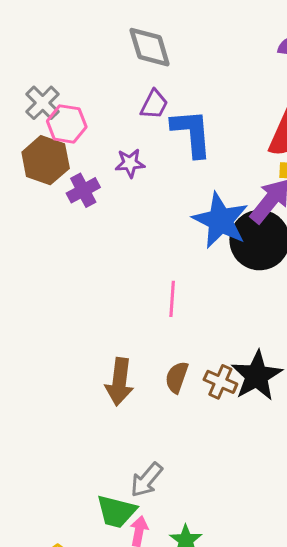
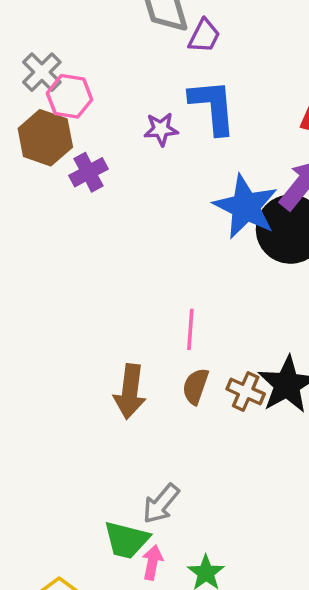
purple trapezoid: (154, 104) -> (204, 36), moved
purple star: (130, 163) -> (161, 129), moved
pink line: (172, 299) -> (190, 329), moved

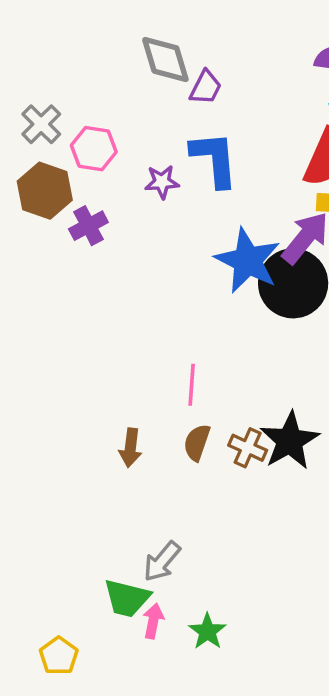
pink hexagon: (70, 96) -> (94, 149), moved
brown arrow: (130, 392) -> (130, 448), size x0.7

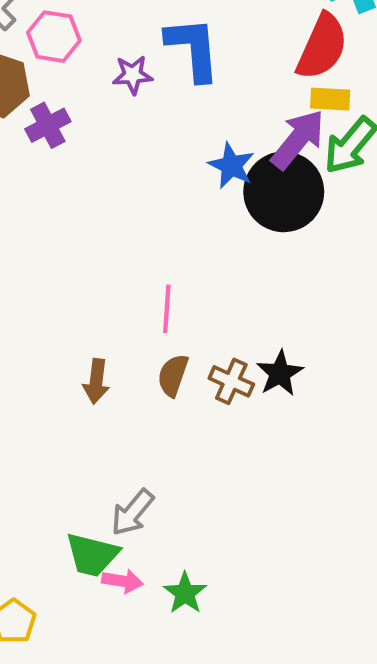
blue star: (248, 261) -> (231, 166), size x0.6
black star: (290, 441) -> (280, 373), size x0.7
pink arrow: (153, 621) -> (122, 581), turned 88

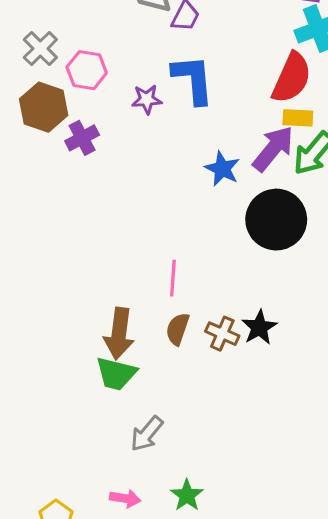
black circle: (284, 192) -> (276, 220), moved
brown arrow: (96, 381) -> (119, 334), size x1.5
green trapezoid: (92, 555) -> (116, 374), moved
pink arrow: (122, 581) -> (125, 498), moved

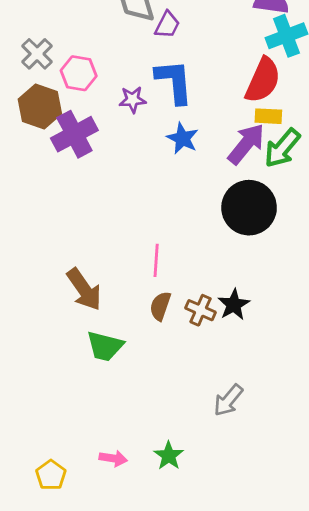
purple cross: (82, 138) -> (74, 134), size x1.5
blue star: (222, 169) -> (183, 138), moved
brown arrow: (119, 334) -> (84, 289), moved, turned -42
gray arrow: (147, 434) -> (228, 400), moved

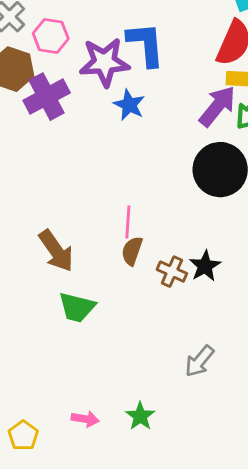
purple star: (133, 100) -> (104, 62), size x1.8
blue star: (183, 138) -> (129, 105), moved
brown semicircle: (160, 306) -> (132, 251), moved

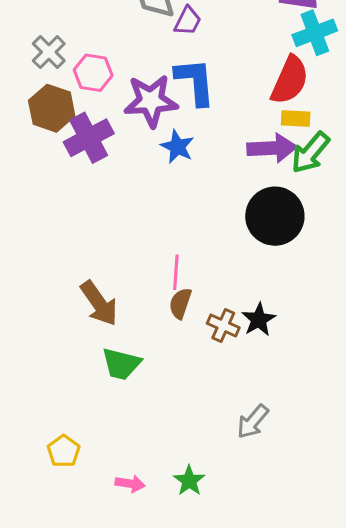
purple arrow: (217, 106) -> (272, 148), turned 48
yellow pentagon: (23, 435) -> (64, 451), moved

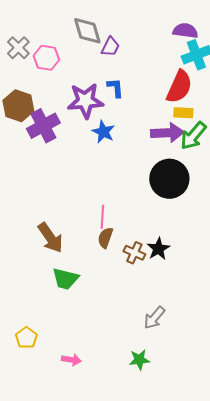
gray cross: (49, 52) -> (18, 48), moved
pink hexagon: (93, 73) -> (46, 58), moved
blue L-shape: (195, 82) -> (115, 88), size x0.6
green star: (189, 481) -> (139, 360), moved, turned 30

